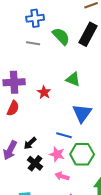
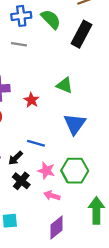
green semicircle: (61, 36) -> (51, 19), moved
blue line: (64, 135) -> (36, 143), moved

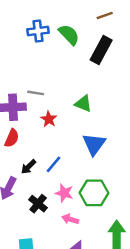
gray line: (19, 44) -> (36, 93), moved
blue line: (36, 143) -> (54, 164), turned -66
black arrow: (16, 158) -> (28, 167), moved

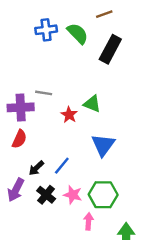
brown line: (105, 15) -> (104, 14), moved
red star: (49, 119) -> (69, 115), moved
black cross: (38, 204) -> (46, 195), moved
pink arrow: (70, 219) -> (89, 221), moved, turned 77

